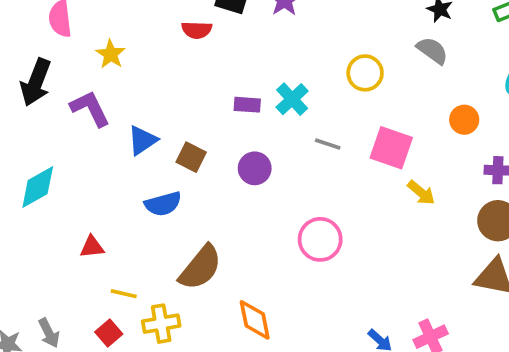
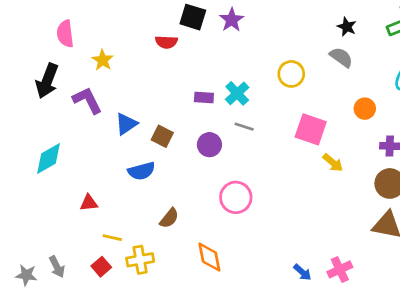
gray line: (328, 144) -> (244, 127), moved
pink circle: (320, 239) -> (236, 197), moved
brown semicircle: (200, 267) -> (169, 218), size x0.6

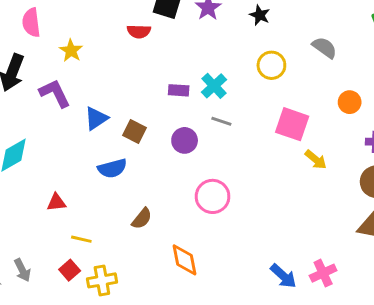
black star: (347, 27) -> (260, 15), moved
yellow cross: (140, 260) -> (102, 280), moved
blue arrow: (302, 272) -> (283, 276), size x1.4

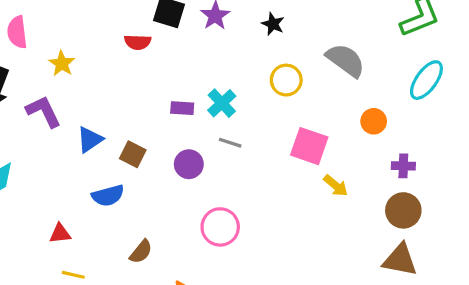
gray semicircle: (325, 48) -> (346, 60), size x1.4
red triangle: (56, 202) -> (60, 234), moved

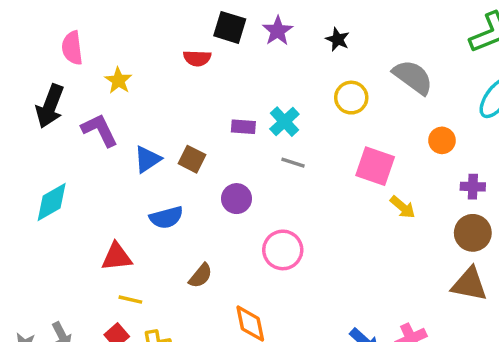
brown square: (133, 154) -> (192, 159), moved
purple circle: (189, 164) -> (237, 199), moved
red triangle: (60, 234) -> (117, 257), size x1.4

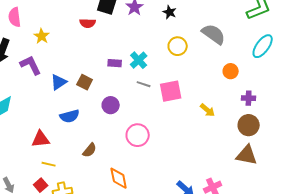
pink square: (375, 166) -> (171, 91), moved, turned -30

